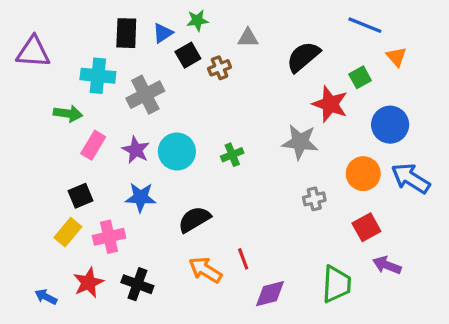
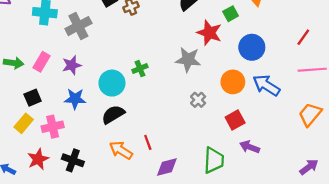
green arrow: (68, 114) -> (14, 63), moved
purple star: (136, 150) -> (72, 65), turned 30
cyan circle: (177, 151) -> (112, 83), moved
gray cross: (314, 199) -> (198, 100), turned -32

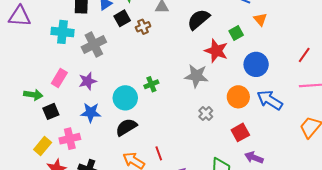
green arrow: (14, 63) -> (33, 95), moved
yellow rectangle: (24, 123) -> (43, 146), moved

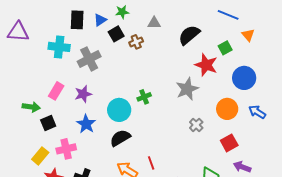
gray star: (196, 76) -> (187, 89), turned -30
blue arrow: (270, 100) -> (257, 112), size x0.7
blue star: (91, 113) -> (86, 124), turned 30

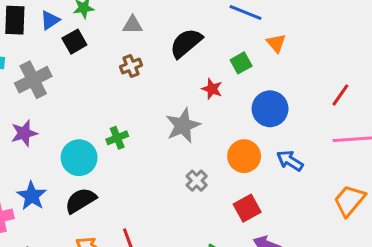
brown cross: (136, 42) -> (131, 66), moved
red star: (206, 65) -> (212, 89), size x0.6
blue star: (86, 124) -> (32, 196), moved

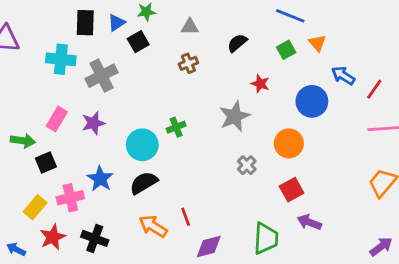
black semicircle: (186, 43) -> (237, 43), size x0.7
green square: (241, 63) -> (286, 50), moved
blue arrow: (290, 161) -> (343, 76), moved

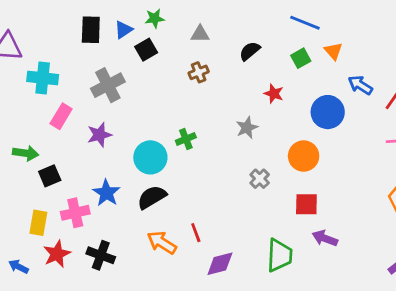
cyan cross: (61, 59) -> (43, 78), moved
gray star: (235, 116) -> (247, 128), size x0.7
pink rectangle: (57, 119) -> (61, 116), moved
red square: (292, 190) -> (306, 204), turned 30
yellow rectangle: (35, 207) -> (38, 223), turned -30

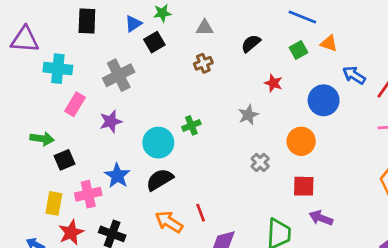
black rectangle: (91, 30) -> (87, 21), moved
orange triangle: (333, 51) -> (329, 43), turned -30

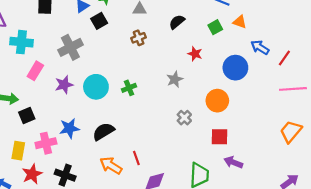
cyan circle: (158, 143) -> (96, 87), moved
blue star: (117, 176) -> (69, 128), turned 30

